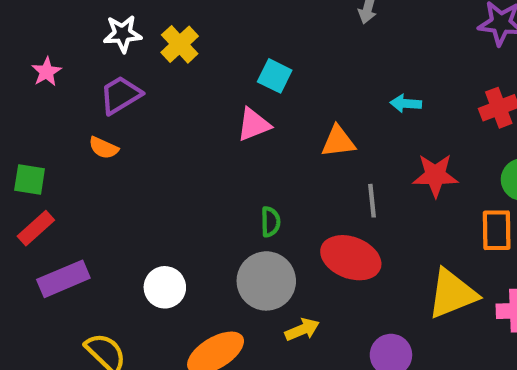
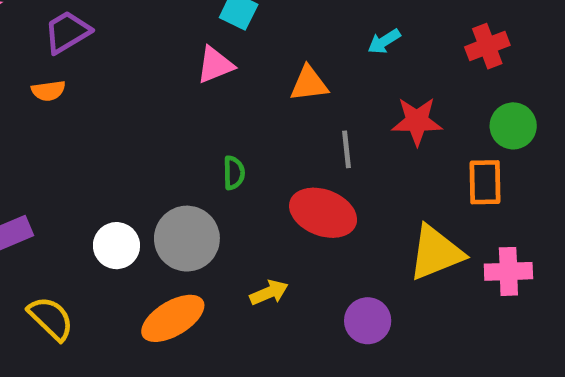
cyan arrow: (406, 103) -> (384, 41), turned -36
orange semicircle: (104, 148) -> (48, 91), turned -32
gray circle: (266, 281) -> (187, 239), moved

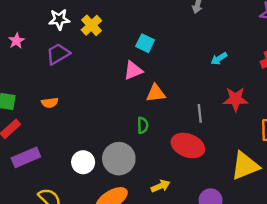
orange triangle: (309, 84) -> (156, 93), moved
orange semicircle: (48, 91) -> (50, 103), moved

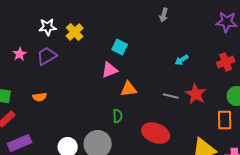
pink star: (16, 41) -> (20, 54), moved
red star: (236, 99) -> (196, 94), turned 30
gray line: (200, 113) -> (171, 96), moved, turned -70

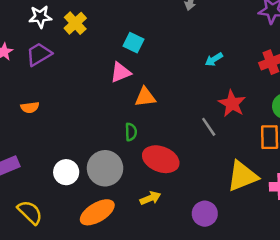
gray line: (171, 96) -> (209, 127), moved, turned 42
red ellipse: (156, 133) -> (161, 159), moved

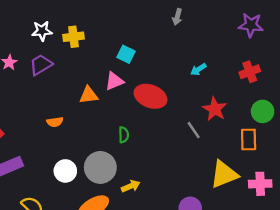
yellow cross: (75, 23) -> (73, 37), turned 36
orange triangle: (145, 97) -> (89, 95), moved
orange semicircle: (30, 107) -> (55, 122), moved
red ellipse: (161, 159) -> (151, 96), moved
yellow arrow: (150, 198) -> (131, 186), moved

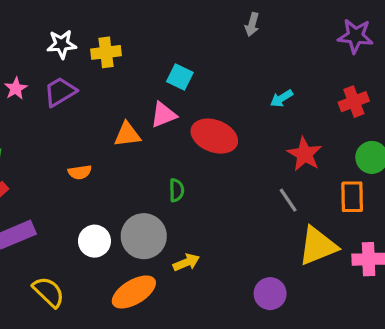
gray line: (194, 130) -> (288, 200), moved

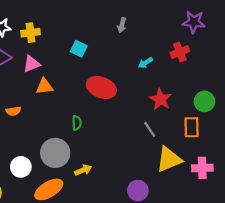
gray arrow: (252, 24) -> (122, 25), moved
red cross: (354, 102) -> (180, 52), moved
pink triangle: (163, 115) -> (32, 64), moved
white circle: (94, 241) -> (21, 167), moved

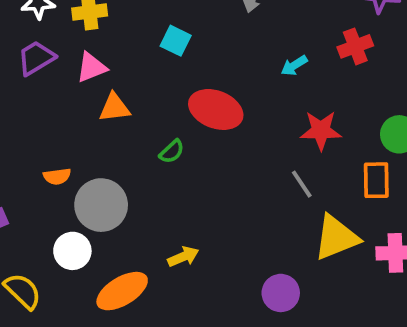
red star: (160, 99) -> (321, 131), turned -30
orange semicircle: (13, 111) -> (57, 176), moved
green semicircle: (77, 123) -> (172, 152), moved, turned 48
gray circle: (55, 153) -> (101, 205), moved

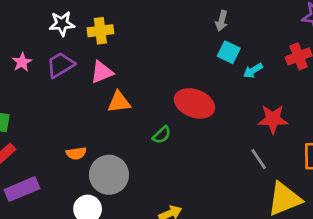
cyan square: (176, 41) -> (229, 52), moved

